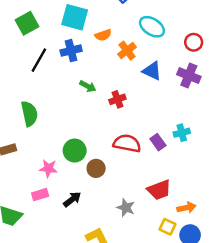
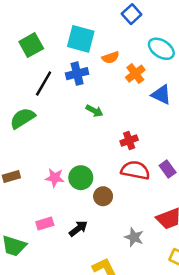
red cross: (117, 99) -> (129, 140), moved
green semicircle: (29, 114) -> (23, 118), moved, turned -110
pink star: (48, 168) -> (55, 178), moved

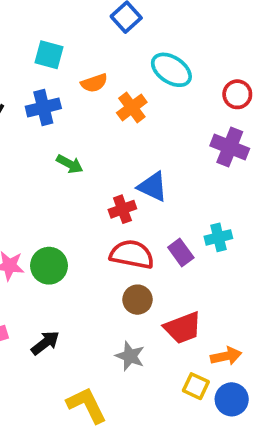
cyan square: (81, 39) -> (49, 55), size x0.7
blue triangle: (161, 95) -> (153, 187), moved
brown circle: (103, 196) -> (137, 300), moved

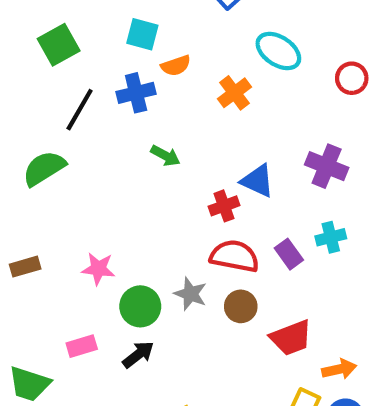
orange semicircle: (94, 83) -> (176, 66), moved
purple cross: (230, 147) -> (327, 166), moved
green circle: (49, 266) -> (140, 306), moved
gray star: (130, 356) -> (191, 294), moved

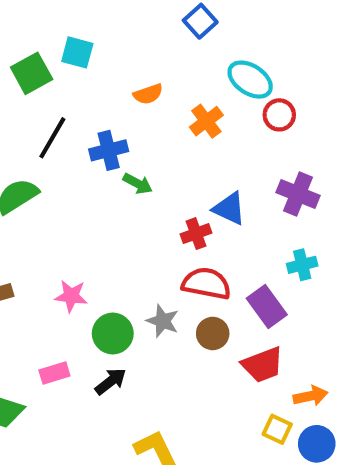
cyan square: (142, 34) -> (77, 52), moved
red circle: (352, 78) -> (279, 115), moved
blue cross: (136, 93) -> (109, 150), moved
purple rectangle: (289, 254) -> (267, 306), moved, size x1.4

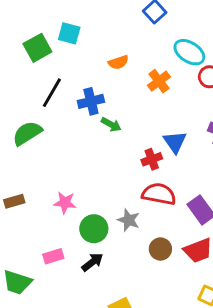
blue triangle: (229, 209) -> (175, 142), turned 30
brown circle: (213, 333) -> (160, 249), moved

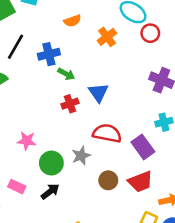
blue triangle: (175, 142) -> (98, 93), moved
red cross: (152, 159) -> (70, 104), moved
gray star: (129, 220) -> (81, 156), turned 30
pink rectangle: (53, 256) -> (17, 187), turned 42

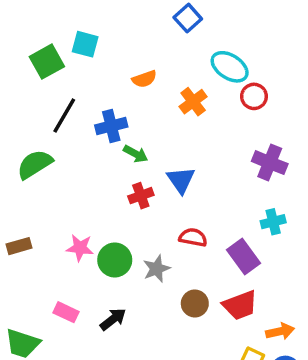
red semicircle: (107, 133) -> (193, 237), size x0.7
green circle: (51, 163) -> (115, 260), moved

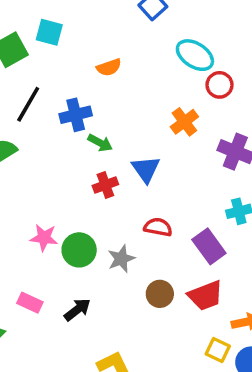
orange cross: (193, 102) -> (184, 122), moved

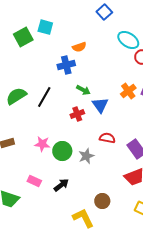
black line: (28, 104) -> (44, 97), moved
blue cross: (76, 115) -> (66, 65), moved
orange cross: (184, 122) -> (128, 91), moved
green arrow: (100, 143) -> (83, 90), moved
brown circle: (160, 294) -> (102, 201), moved

